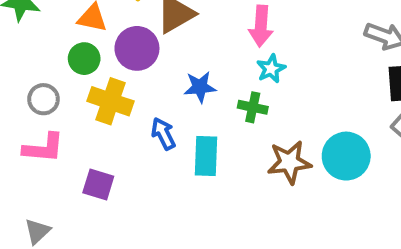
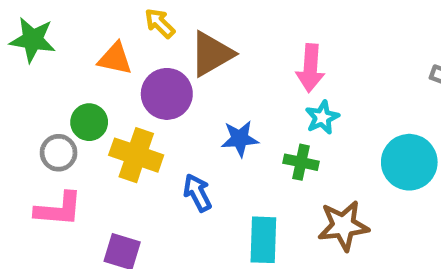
green circle: (84, 59) -> (89, 122), moved
cyan rectangle: (206, 156) -> (263, 240), moved
cyan circle: (346, 156) -> (409, 162), moved

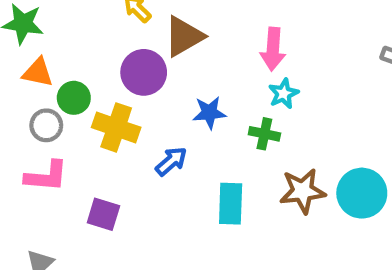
orange triangle: (115, 59) -> (38, 72), moved
cyan circle: (409, 162) -> (362, 193), moved
blue arrow: (197, 193) -> (171, 161), turned 76

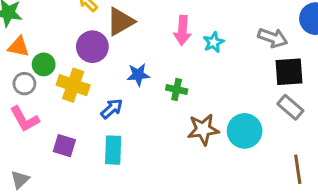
cyan star: (283, 94) -> (214, 42), moved
pink L-shape: (46, 176) -> (24, 119), turned 56
cyan rectangle: (231, 204) -> (113, 150), moved

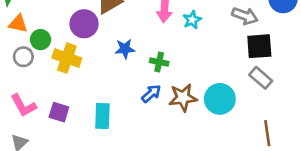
blue arrow: (112, 109) -> (151, 94), moved
pink L-shape: (24, 119) -> (23, 106), moved

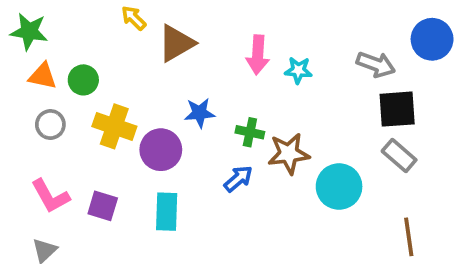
cyan star: (192, 20) -> (298, 70), turned 30
purple circle: (84, 24) -> (161, 150), moved
green circle: (41, 40) -> (83, 80), moved
brown star: (183, 98) -> (289, 154), moved

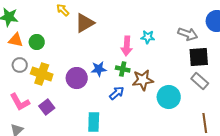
pink arrow: (258, 55) -> (127, 46), moved
blue star: (200, 113) -> (99, 69), moved
yellow cross: (114, 126) -> (42, 74), moved
purple square: (103, 206) -> (47, 107), turned 35
cyan rectangle: (167, 212) -> (94, 122), moved

